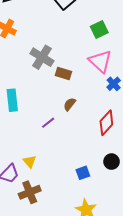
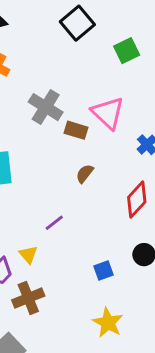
green square: (99, 30) -> (127, 51), moved
pink triangle: (100, 61) -> (108, 113), moved
purple line: (48, 123) -> (54, 223), moved

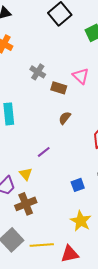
gray cross: (46, 107) -> (38, 72), size x0.7
pink triangle: (108, 113) -> (81, 76), size x0.7

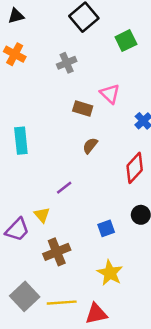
gray cross: (38, 72) -> (67, 63), moved, turned 35
brown cross: (26, 204) -> (57, 252), moved

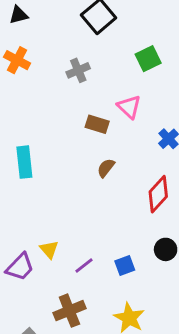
green square: (126, 41) -> (148, 59), moved
purple line: (64, 188) -> (84, 265), moved
brown cross: (57, 252) -> (69, 311), moved

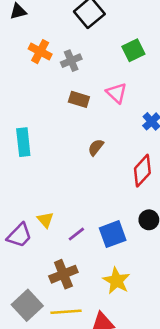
orange cross: (17, 60) -> (40, 52), moved
brown rectangle: (97, 124) -> (79, 99), moved
blue square: (125, 265) -> (113, 234), size x1.5

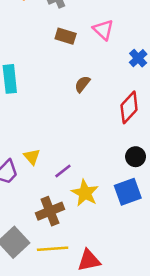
blue square: (113, 234) -> (128, 192), moved
yellow star: (117, 281) -> (85, 193), moved

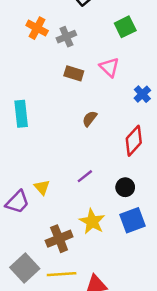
black circle: (136, 157) -> (125, 187), moved
purple line: (63, 171) -> (85, 176), moved

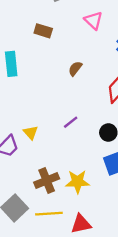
brown rectangle: (74, 73) -> (43, 31), moved
yellow star: (92, 222) -> (77, 182), moved, turned -30

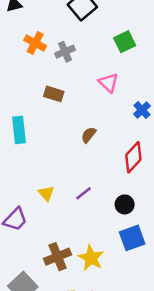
yellow triangle: (31, 132) -> (46, 193), moved
yellow star: (77, 182) -> (91, 258), turned 30

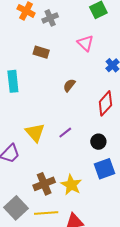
yellow triangle: (46, 193) -> (35, 133), size x1.5

